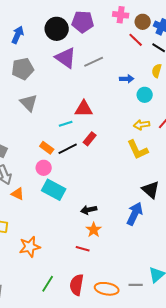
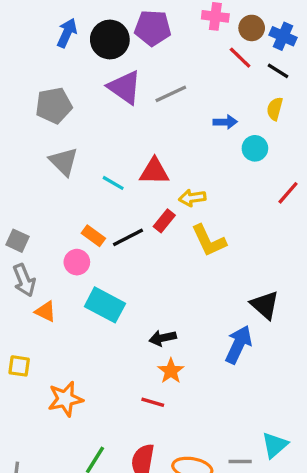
blue arrow: (18, 35) -> (67, 33), moved
cyan line: (66, 124) -> (113, 183), moved, turned 48
yellow arrow: (142, 125) -> (192, 198), moved
yellow L-shape: (138, 150) -> (209, 241), moved
pink circle: (44, 168) -> (77, 262), moved

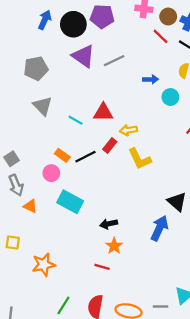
gray square: (18, 241) -> (12, 159), turned 32

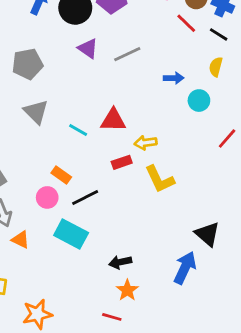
purple triangle: (83, 56) -> (88, 49), size x0.7
red rectangle: (110, 146) -> (122, 162), turned 32
black line: (85, 157) -> (85, 197), moved

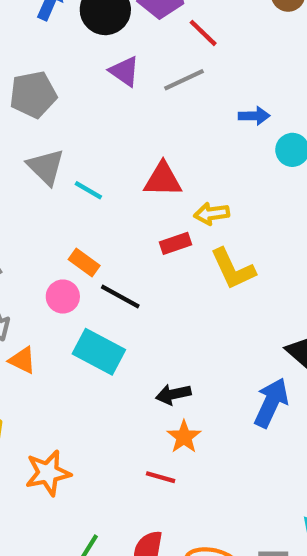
red line: (186, 23) -> (203, 33), moved
cyan line: (78, 130) -> (88, 190), moved
black line: (85, 197) -> (120, 297), turned 56

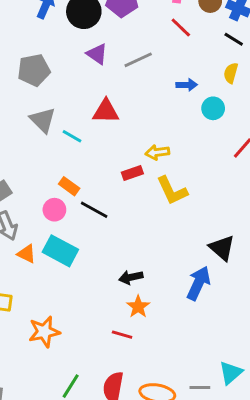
red line: (203, 33) -> (181, 27), moved
red triangle: (163, 180) -> (106, 111), moved
cyan rectangle: (99, 352) -> (60, 251), moved

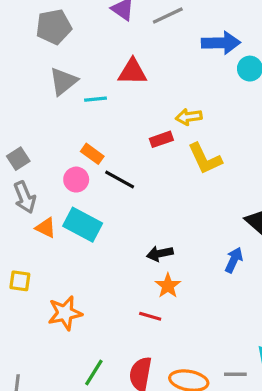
blue arrow: (187, 85) -> (221, 43), size x1.6
gray triangle: (43, 120) -> (63, 81), turned 36
cyan line: (72, 136) -> (95, 99), turned -36
blue arrow: (198, 283) -> (234, 260), size x0.7

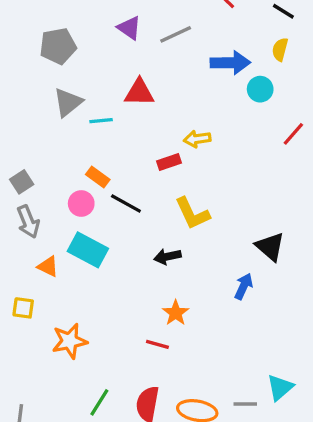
yellow L-shape: (205, 159) -> (192, 213), moved
orange triangle: (46, 228) -> (48, 266), moved
black arrow: (160, 254) -> (167, 257), moved

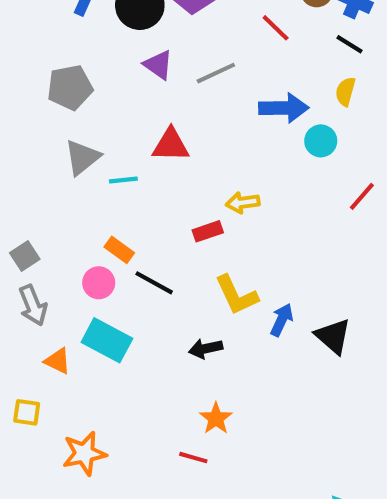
blue arrow: (244, 286) -> (282, 320), moved

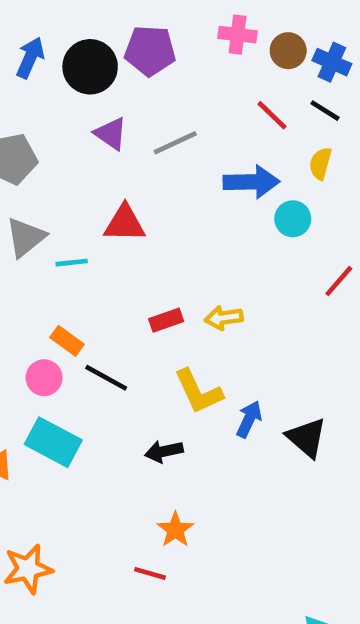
red line: (276, 28) -> (272, 115), moved
yellow arrow: (243, 203) -> (224, 318), moved

